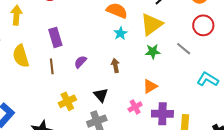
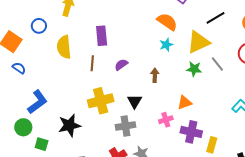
gray line: (184, 49) -> (217, 64), moved
yellow cross: (67, 101) -> (101, 101), size x1.4

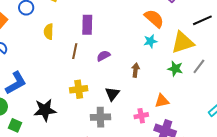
yellow semicircle: (64, 47) -> (49, 32), size x0.7
gray line: (217, 64) -> (199, 66), turned 70
yellow cross: (101, 101) -> (79, 89), size x0.7

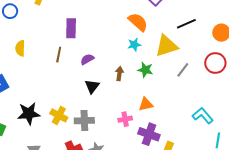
yellow semicircle: (49, 32) -> (20, 48), moved
green star: (175, 69) -> (145, 70), moved
yellow cross: (79, 89) -> (59, 115), moved, turned 36
black triangle: (112, 94) -> (92, 86), moved

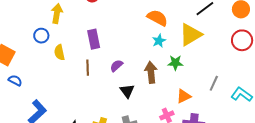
blue circle: (10, 11) -> (41, 36), moved
yellow semicircle: (20, 48) -> (59, 52), moved
gray line: (183, 70) -> (214, 83), moved
brown arrow: (119, 74) -> (151, 72), size x1.5

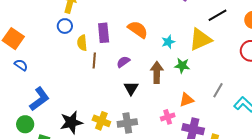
orange semicircle: (157, 18) -> (138, 29), moved
blue circle: (41, 36) -> (65, 26), moved
yellow semicircle: (59, 52) -> (82, 43), moved

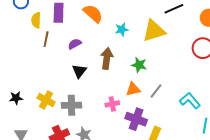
green star: (182, 66) -> (139, 65), moved
gray line: (218, 90) -> (156, 91), moved
black star: (71, 122) -> (16, 98), size x0.6

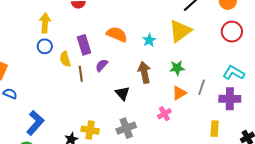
purple semicircle: (75, 44) -> (102, 65), moved
yellow cross: (46, 100) -> (90, 130), moved
cyan L-shape: (190, 101) -> (234, 73), moved
purple cross: (136, 119) -> (230, 99), moved

